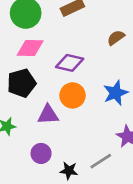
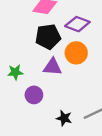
black pentagon: (21, 83) -> (48, 37), moved
purple circle: (41, 153) -> (34, 95), moved

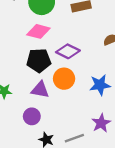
purple circle: (34, 95) -> (32, 116), moved

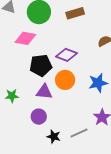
pink diamond: (38, 31) -> (25, 38), moved

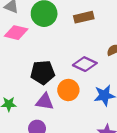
pink diamond: (25, 38) -> (16, 33), moved
purple diamond: (67, 55) -> (85, 64), moved

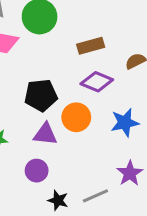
brown rectangle: (84, 17) -> (91, 46), moved

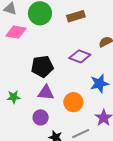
brown rectangle: (91, 46) -> (76, 16), moved
orange circle: (76, 117) -> (73, 102), moved

